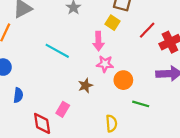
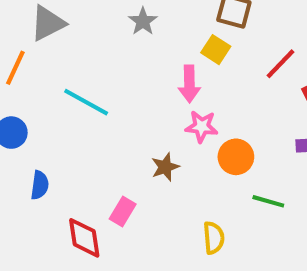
cyan line: (57, 51) -> (86, 102), moved

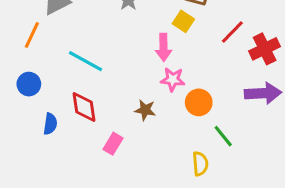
brown star: (165, 167) -> (145, 110), turned 30
green line: (268, 201) -> (223, 136), turned 35
red diamond: (84, 238) -> (84, 107), moved
yellow semicircle: (214, 238) -> (200, 164), moved

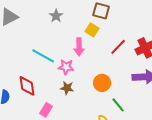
red line: (232, 32) -> (118, 47), moved
cyan line: (85, 61) -> (43, 56), moved
pink star: (173, 79) -> (66, 67), moved

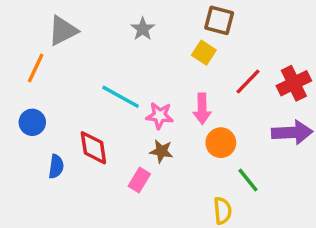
pink arrow: (79, 47) -> (202, 109), moved
pink rectangle: (46, 110) -> (139, 180), moved

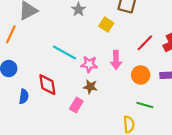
yellow square: (204, 53) -> (106, 25), moved
orange circle: (221, 143) -> (141, 75), moved
green line: (248, 180) -> (145, 105), turned -35

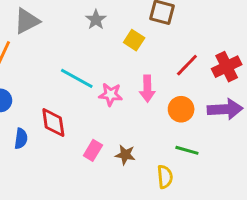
brown star: (90, 87) -> (125, 155), moved

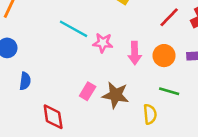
pink arrow: (147, 89) -> (135, 53), moved
red diamond: (53, 122) -> (53, 117), moved
brown star: (125, 155) -> (116, 95), size x1.5

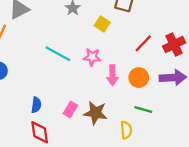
pink star: (103, 43) -> (92, 57), moved
blue semicircle: (25, 81) -> (36, 105), moved

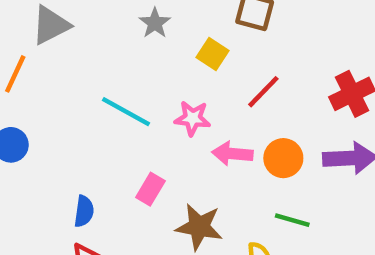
red line: (143, 43) -> (263, 92), moved
pink arrow: (113, 75) -> (232, 154), turned 96
pink rectangle: (70, 109) -> (150, 189), moved

